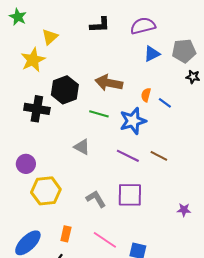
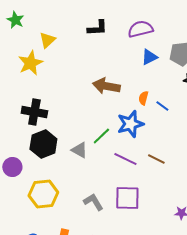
black hexagon: (65, 90) -> (43, 144), moved
green line: (99, 114) -> (101, 136), moved, turned -60
purple circle: (26, 164) -> (12, 167), moved

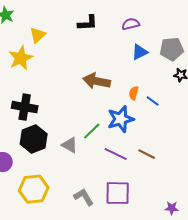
purple semicircle: (140, 29) -> (131, 24), size x0.7

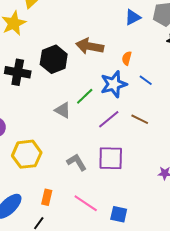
blue line: (153, 101) -> (146, 80), moved
black hexagon: (34, 139) -> (54, 59), moved
purple line: (116, 154) -> (109, 119), turned -65

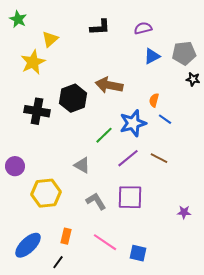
orange semicircle: (127, 58) -> (154, 100), moved
gray triangle: (63, 110) -> (82, 165), moved

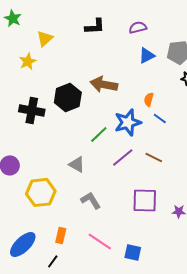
yellow star: (33, 62) -> (28, 61), size x0.7
purple square: (130, 197) -> (145, 200), moved

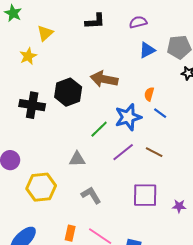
gray triangle: (77, 164) -> (77, 159), turned -30
orange rectangle: (61, 235) -> (70, 233), moved

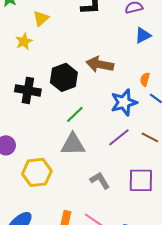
green line: (99, 129) -> (75, 114), moved
gray triangle: (77, 159) -> (73, 144), size x1.5
gray L-shape: (91, 195) -> (100, 180), moved

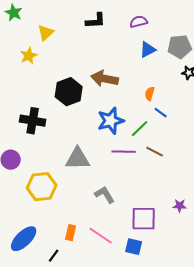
black cross: (28, 90) -> (33, 121), moved
blue star: (124, 102) -> (111, 121), moved
green line: (75, 114) -> (140, 129), moved
purple line: (119, 137) -> (124, 152), turned 40
purple square: (141, 180) -> (144, 219), moved

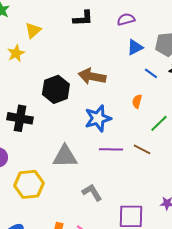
orange semicircle: (150, 94) -> (137, 101), moved
blue line: (161, 113) -> (151, 73), moved
green line: (140, 129) -> (159, 123), moved

